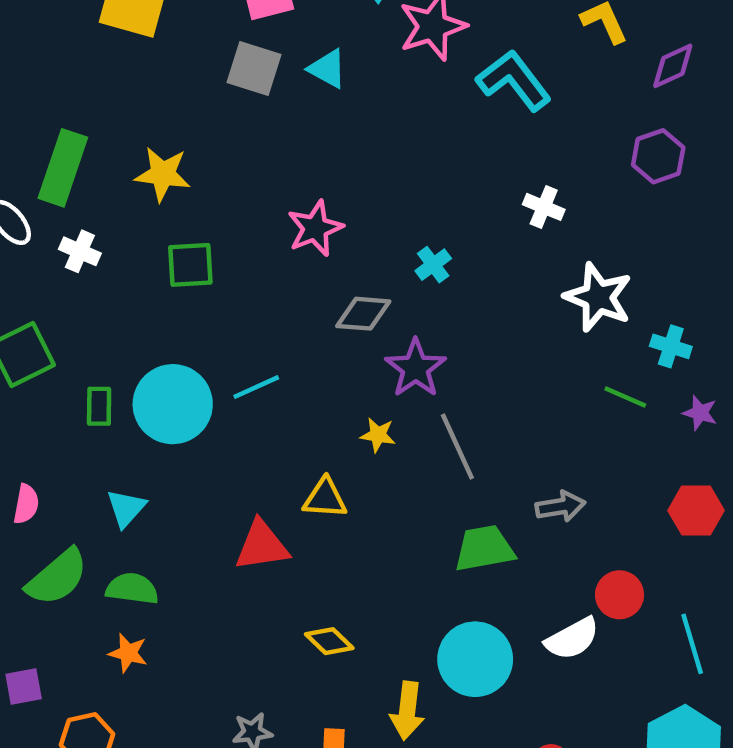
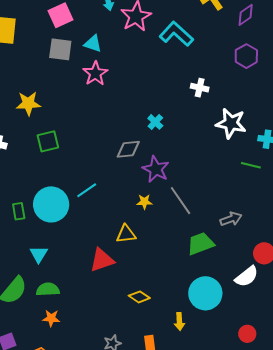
pink star: (315, 228) -> (95, 74), moved
yellow arrow: (407, 711) -> (179, 322), size x0.7

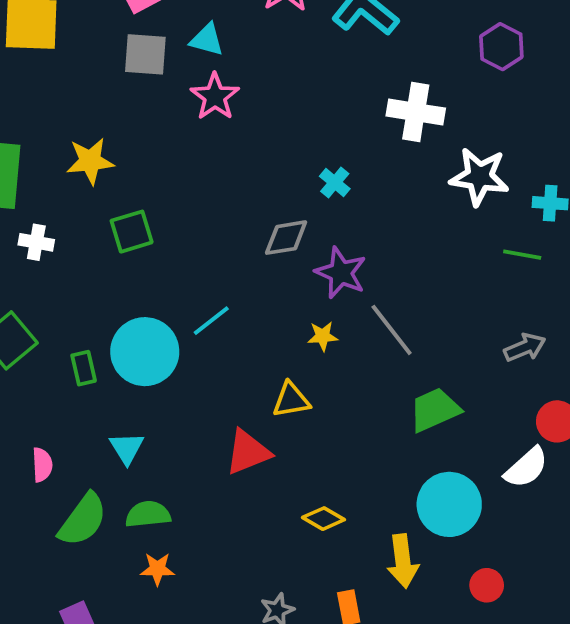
white cross: (200, 88) -> (416, 112), size x1.6
gray arrow: (231, 219) -> (525, 347), moved
yellow arrow: (179, 322) -> (403, 561), size x1.5
red circle: (247, 334) -> (487, 585), moved

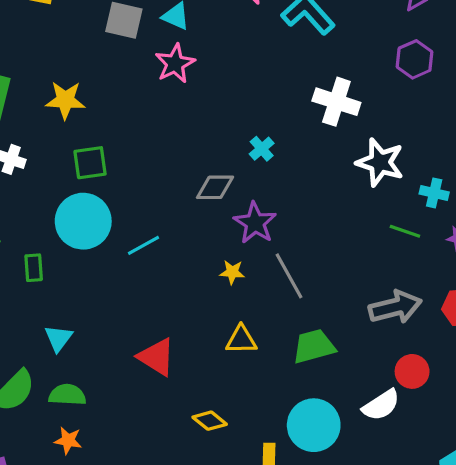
gray arrow: (525, 347) -> (395, 307), size x1.5
cyan circle: (145, 352) -> (83, 221), moved
yellow triangle: (291, 400) -> (241, 340), moved
red triangle: (248, 452) -> (156, 357), turned 45

